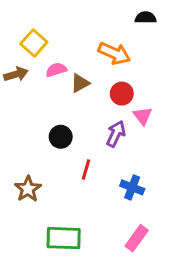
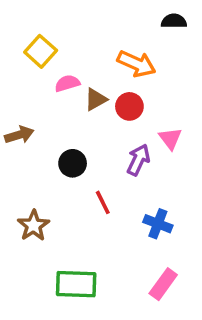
brown arrow: (16, 74) -> (19, 135), moved
red circle: (122, 94) -> (129, 106), moved
red line: (86, 170) -> (103, 202), turned -42

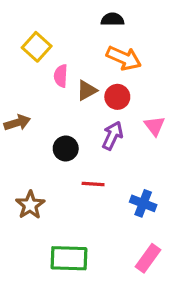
black semicircle: (174, 21) -> (112, 19), moved
pink semicircle: (67, 83) -> (61, 76), turned -70
purple arrow: (138, 160) -> (112, 136), moved
red line: (103, 202) -> (93, 184), turned -60

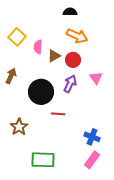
yellow square: (37, 47) -> (17, 37), moved
brown arrow: (17, 123) -> (11, 76), turned -49
black circle: (66, 149) -> (41, 92), size x1.6
blue cross: (143, 203) -> (92, 137), moved

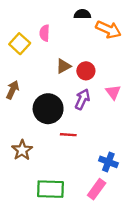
orange arrow: (77, 36) -> (108, 29), moved
pink semicircle: (38, 47) -> (45, 33), moved
pink rectangle: (92, 160) -> (97, 189), moved

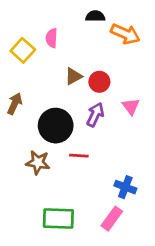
brown star: (22, 150) -> (38, 162), moved, turned -30

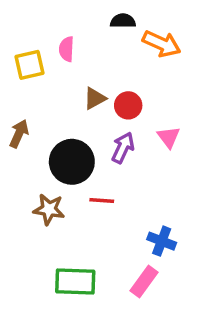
yellow square: (23, 50) -> (30, 65), turned 35

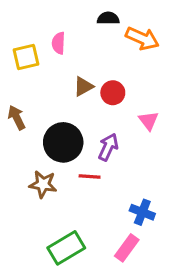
brown arrow: (19, 134) -> (17, 118), turned -50
purple arrow: (123, 148) -> (108, 147), moved
green rectangle: (75, 282) -> (66, 248), turned -33

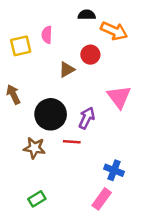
red circle: (113, 93) -> (90, 55), moved
pink triangle: (149, 121) -> (119, 97), size x1.5
green rectangle: (66, 248) -> (37, 199), moved, size x0.6

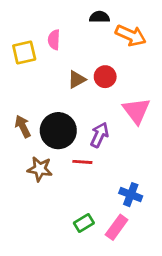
red circle: (90, 55) -> (105, 77), moved
brown arrow: (13, 94) -> (23, 126), moved
green rectangle: (37, 199) -> (84, 223), moved

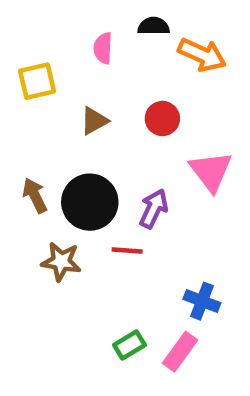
pink semicircle: (54, 40) -> (103, 48), moved
brown triangle: (77, 79) -> (94, 121), moved

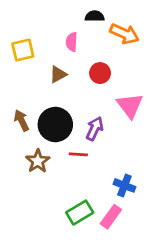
pink semicircle: (103, 48) -> (72, 42), moved
brown star: (61, 261) -> (38, 161), turned 30
green rectangle: (129, 345) -> (80, 213), size x1.4

